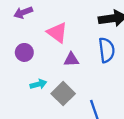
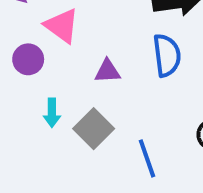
pink triangle: (57, 32) -> (62, 26), moved
cyan arrow: (38, 84) -> (52, 113), turned 105

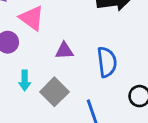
blue semicircle: (167, 55) -> (107, 62), moved

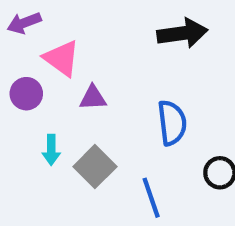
purple triangle: (64, 51) -> (93, 98), moved

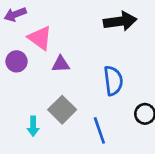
cyan arrow: (51, 150) -> (33, 126), moved

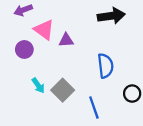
purple triangle: (61, 64) -> (66, 40), moved
cyan arrow: (33, 126) -> (38, 85), moved, turned -35

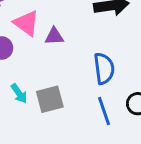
gray square: (63, 90) -> (50, 99), turned 30
blue line: (94, 107) -> (104, 111), moved

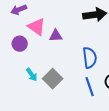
gray square: (50, 99) -> (53, 79), turned -30

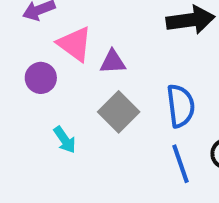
gray square: (53, 79) -> (119, 112), moved

